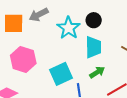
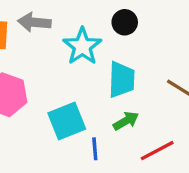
gray arrow: (39, 15) -> (34, 22), turned 30
black circle: (94, 20) -> (125, 22), moved

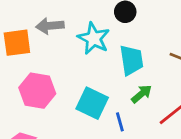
cyan square: (67, 121) -> (92, 103), turned -32

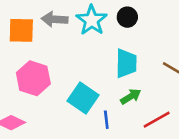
cyan star: (94, 38) -> (92, 20), moved

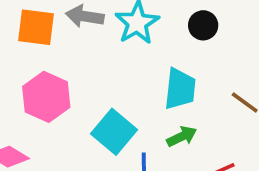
black circle: (127, 17) -> (203, 25), moved

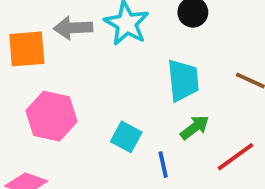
cyan square: (114, 132) -> (126, 137), size x0.7

